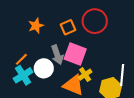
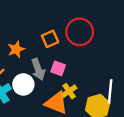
orange star: (36, 26) -> (16, 49), moved
pink square: (75, 54) -> (58, 68), size x0.6

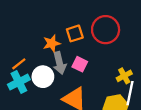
orange star: (16, 49) -> (52, 43), moved
yellow cross: (69, 91) -> (124, 76), moved

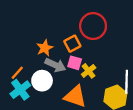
orange square: (75, 33) -> (72, 44), moved
gray arrow: (60, 63) -> (55, 65), turned -42
yellow cross: (124, 76) -> (89, 71), moved

